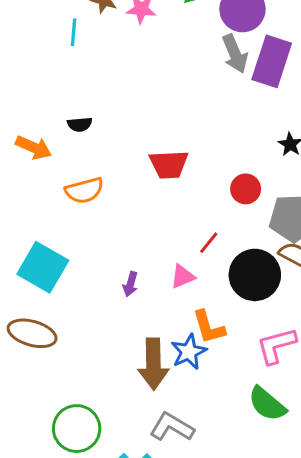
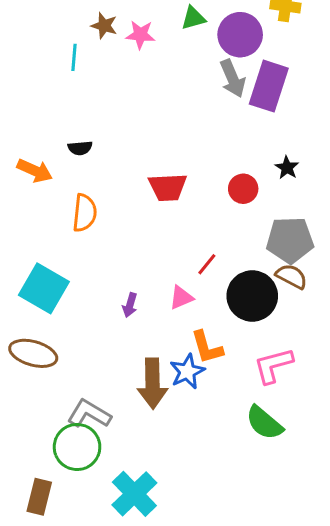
red circle: (246, 189) -> (243, 189), moved
orange semicircle: (84, 190) -> (85, 213), turned -69
gray L-shape: (172, 427) -> (89, 414), moved

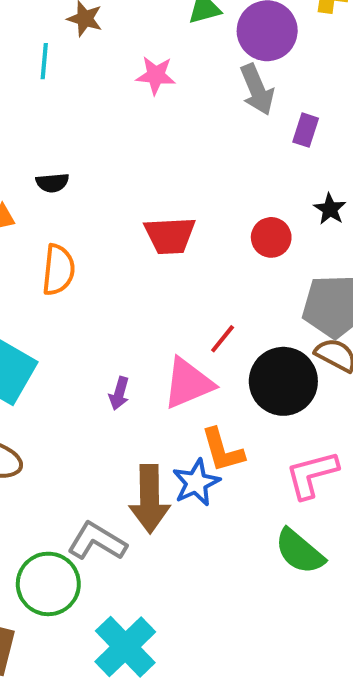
pink star: (140, 35) -> (156, 75), moved
purple rectangle: (269, 86) -> (306, 130), moved, size x0.5
pink triangle: (181, 297) -> (188, 383), size x1.6
gray L-shape: (89, 414) -> (97, 541), moved

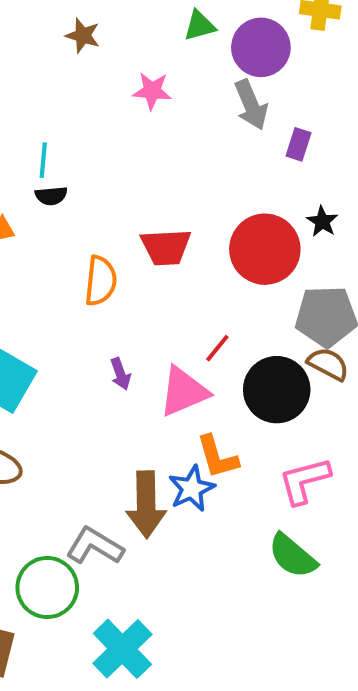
cyan line: (44, 61) -> (43, 160), moved
red circle: (271, 237) -> (265, 249), size x1.8
orange semicircle: (58, 270) -> (101, 281), moved
purple arrow: (119, 393) -> (120, 374), moved, turned -36

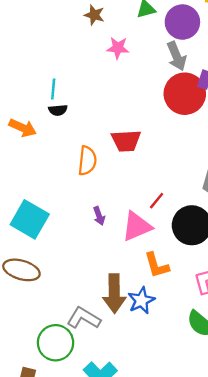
brown star: (83, 36) -> (94, 15), moved
red circle: (265, 249) -> (185, 94), moved
blue star: (192, 489) -> (141, 300), moved

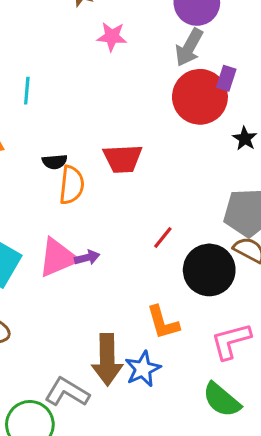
gray arrow: (177, 56) -> (189, 47), turned 52
black semicircle: (58, 110) -> (55, 162), moved
purple arrow: (99, 216) -> (87, 258), turned -84
pink triangle: (137, 226) -> (58, 258), moved

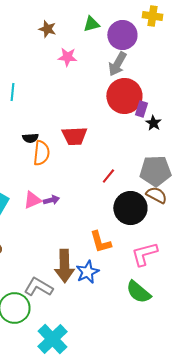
purple rectangle: (226, 78) -> (141, 109), moved
red line: (163, 238) -> (108, 176), moved
pink triangle: (58, 258) -> (32, 200), size x0.7

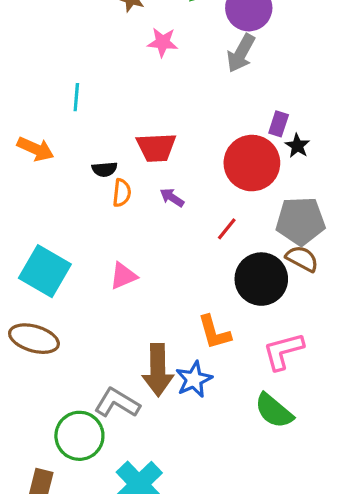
red circle: (124, 96) -> (252, 163), moved
red trapezoid: (74, 136) -> (156, 147), moved
orange semicircle: (41, 153) -> (122, 193), size x0.7
pink triangle: (32, 200) -> (123, 276), moved
purple arrow: (51, 200) -> (172, 198), moved, turned -133

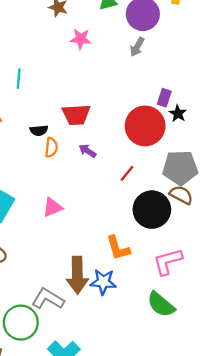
gray arrow: (241, 53) -> (137, 47), size x0.7
blue star: (194, 379) -> (103, 282), turned 30

